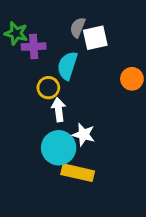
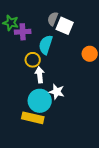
white square: (95, 38) -> (65, 26), turned 36
yellow rectangle: (78, 173) -> (33, 118), moved

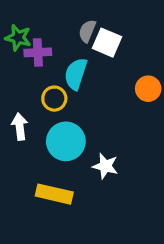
white arrow: (40, 75) -> (20, 127), moved
white star: (57, 92) -> (105, 166), moved
cyan circle: (40, 101) -> (66, 141), moved

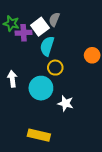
white square: (107, 43) -> (40, 27), moved, turned 30
yellow circle: (54, 99) -> (55, 68), moved
yellow rectangle: (54, 194) -> (39, 135), moved

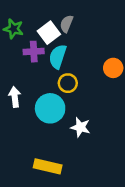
purple cross: (24, 33) -> (34, 52), moved

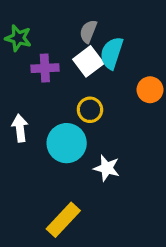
white square: (49, 33) -> (88, 61), moved
cyan semicircle: (58, 57) -> (112, 53), moved
yellow rectangle: (48, 166) -> (63, 220), turned -60

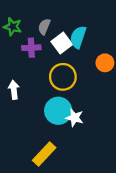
gray semicircle: (88, 31) -> (44, 27), moved
yellow circle: (90, 110) -> (63, 77), size x1.5
cyan circle: (67, 143) -> (58, 111), moved

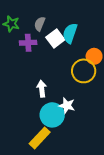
yellow circle: (63, 77) -> (84, 71), moved
white arrow: (14, 90) -> (42, 89), moved
cyan circle: (58, 111) -> (52, 115), moved

